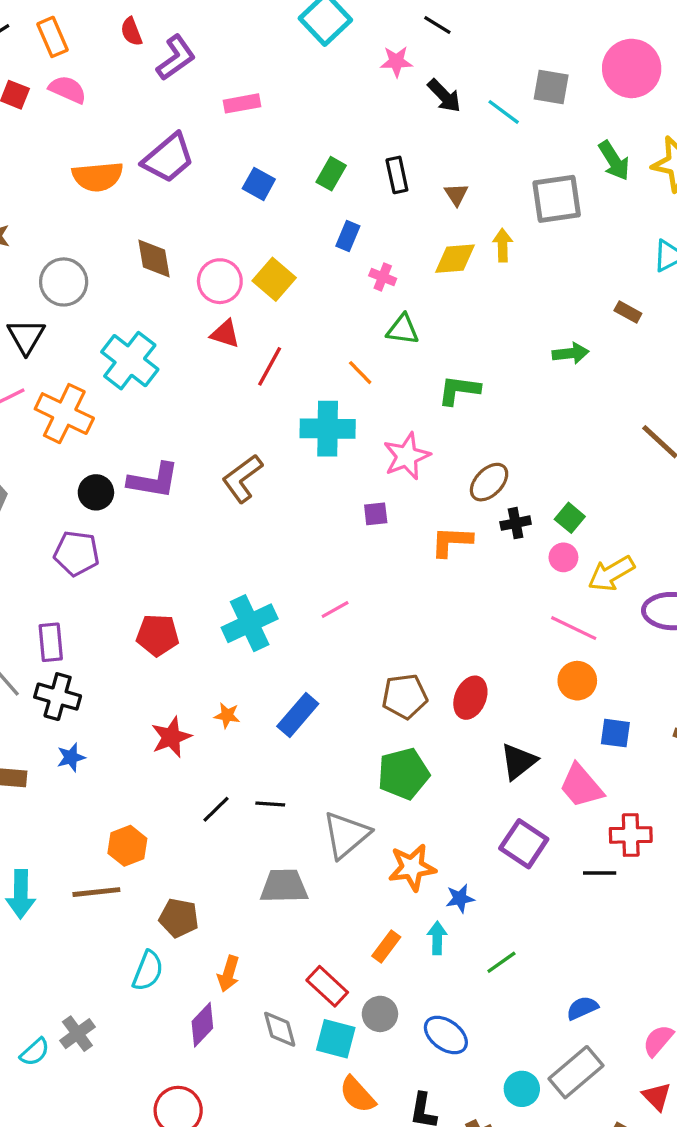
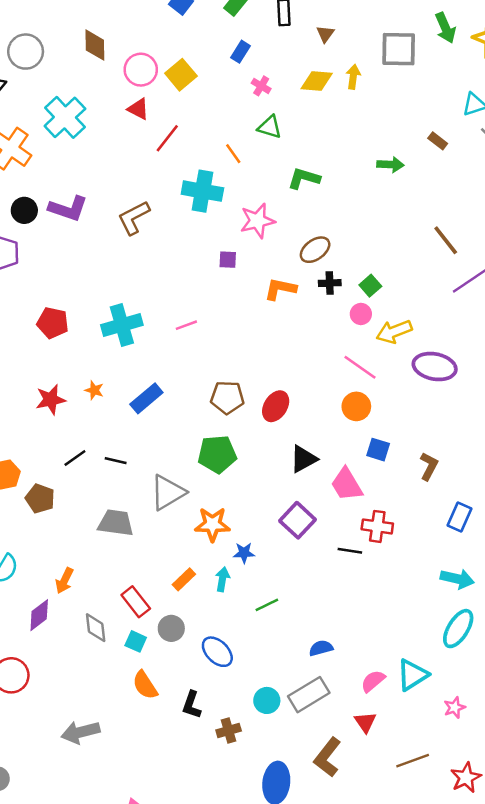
brown pentagon: (179, 918) -> (40, 499), moved
cyan square: (336, 1039) -> (136, 641), size x0.7

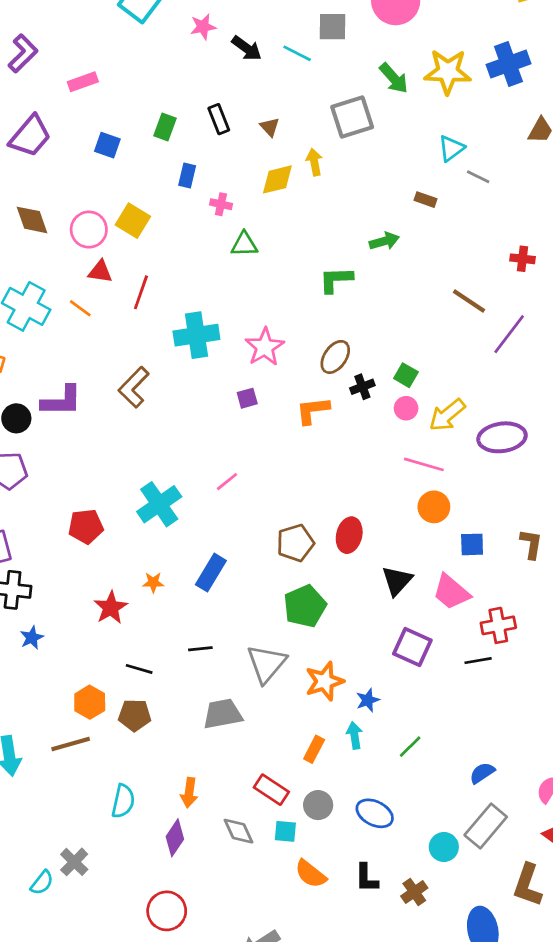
orange line: (233, 154) -> (80, 308), moved
green L-shape: (304, 178) -> (336, 280), moved
black line: (75, 458) -> (139, 669), moved, turned 70

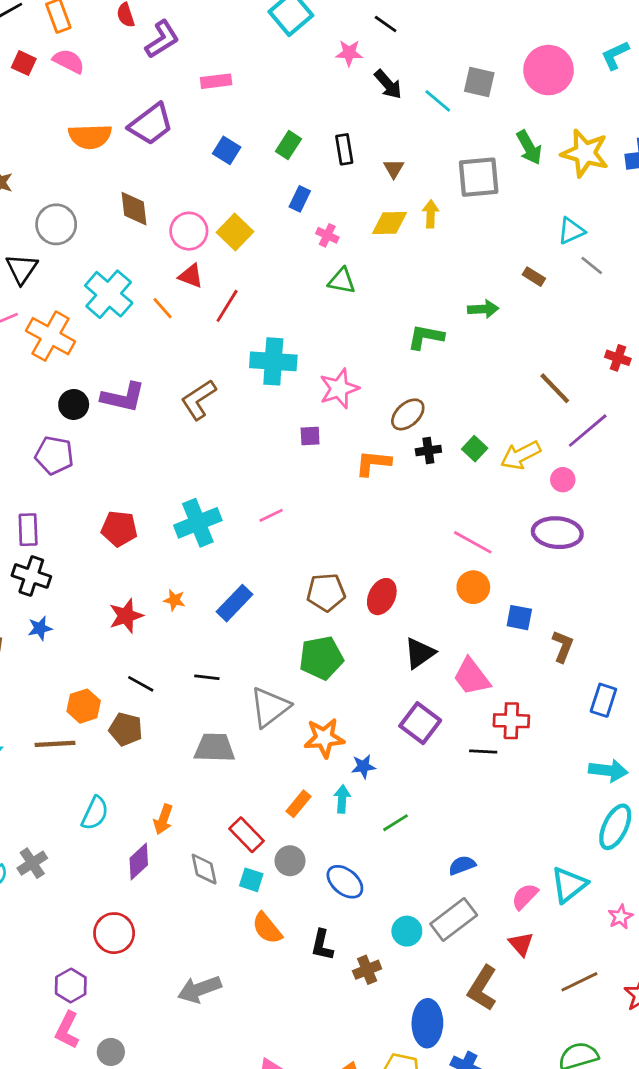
pink circle: (406, 408) -> (563, 480), moved
yellow arrow: (447, 415) -> (521, 455), moved
blue square: (472, 544) -> (519, 618), moved

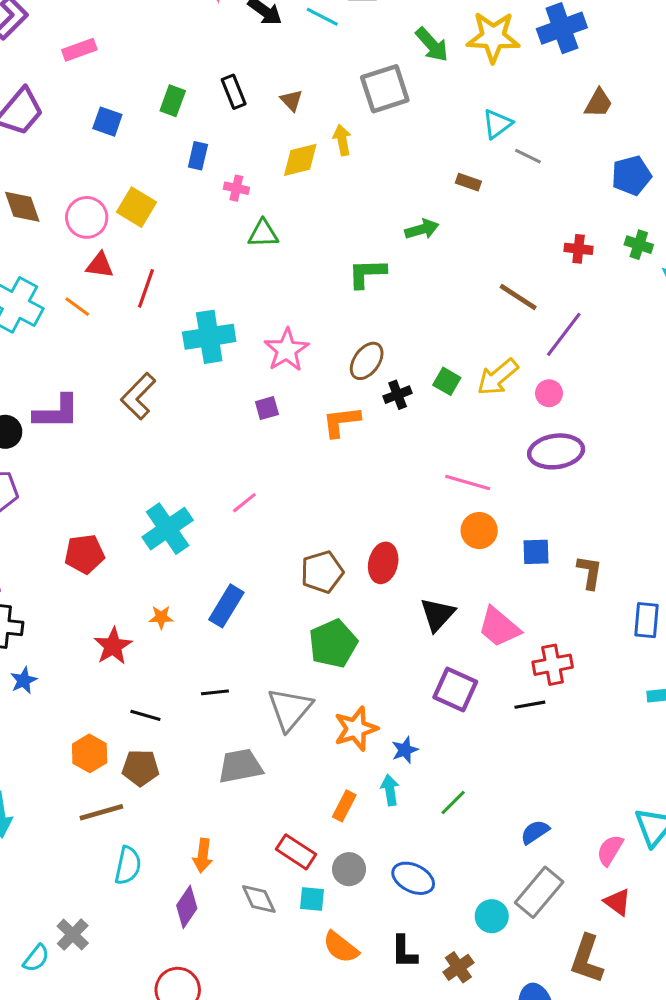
brown line: (55, 744) -> (101, 812), moved

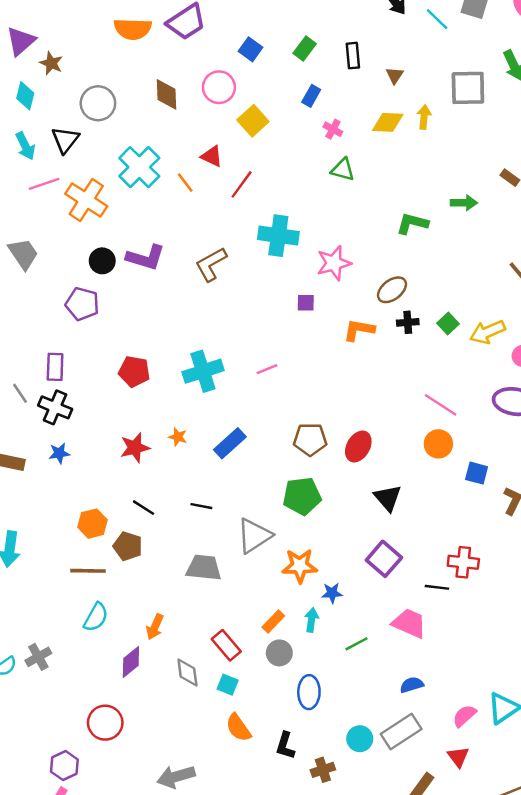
pink circle: (87, 217) -> (219, 87), moved
black triangle: (437, 614) -> (388, 498), turned -40
pink trapezoid: (499, 627) -> (409, 623), moved, turned 147
gray circle: (349, 869) -> (279, 653), moved
blue ellipse: (413, 878) -> (309, 692), turned 48

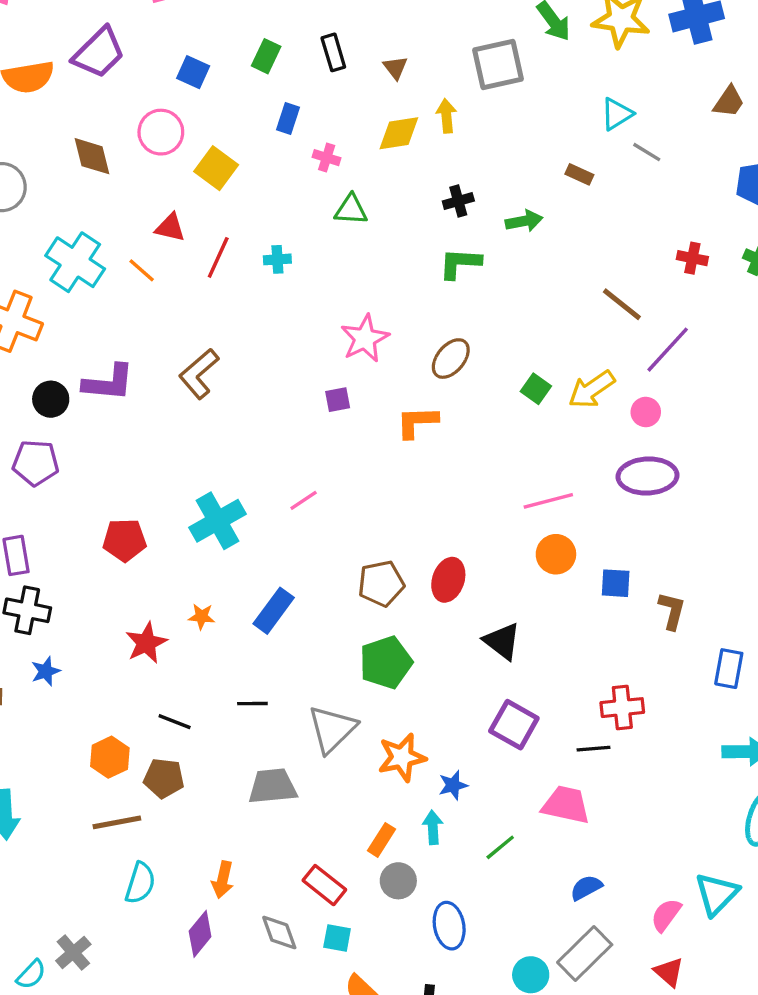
cyan cross: (278, 236) -> (277, 259), moved, size x0.5
black cross: (408, 322) -> (458, 201), moved
pink line: (441, 405) -> (548, 501), turned -36

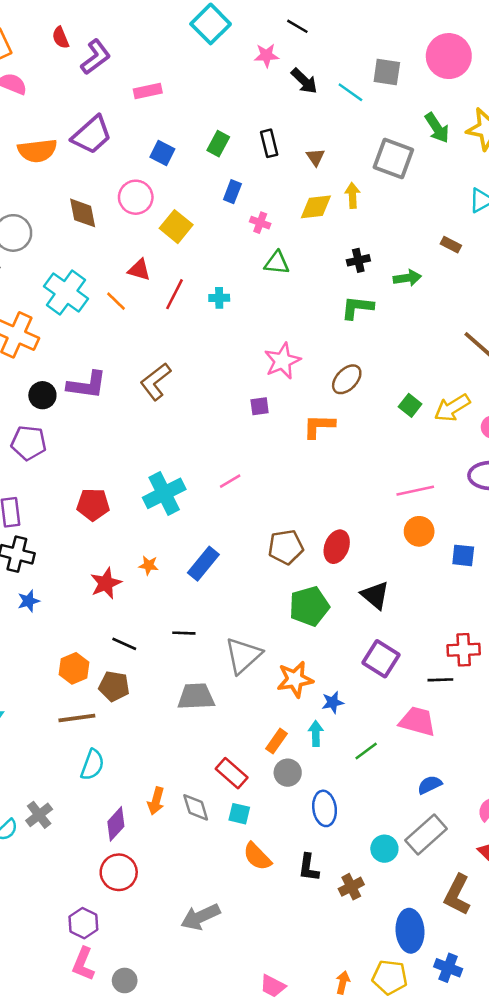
gray square: (498, 64) -> (393, 159), turned 30
green pentagon: (386, 662) -> (309, 606), moved
orange arrow: (223, 880) -> (156, 801), moved
purple diamond: (200, 934) -> (116, 824), moved

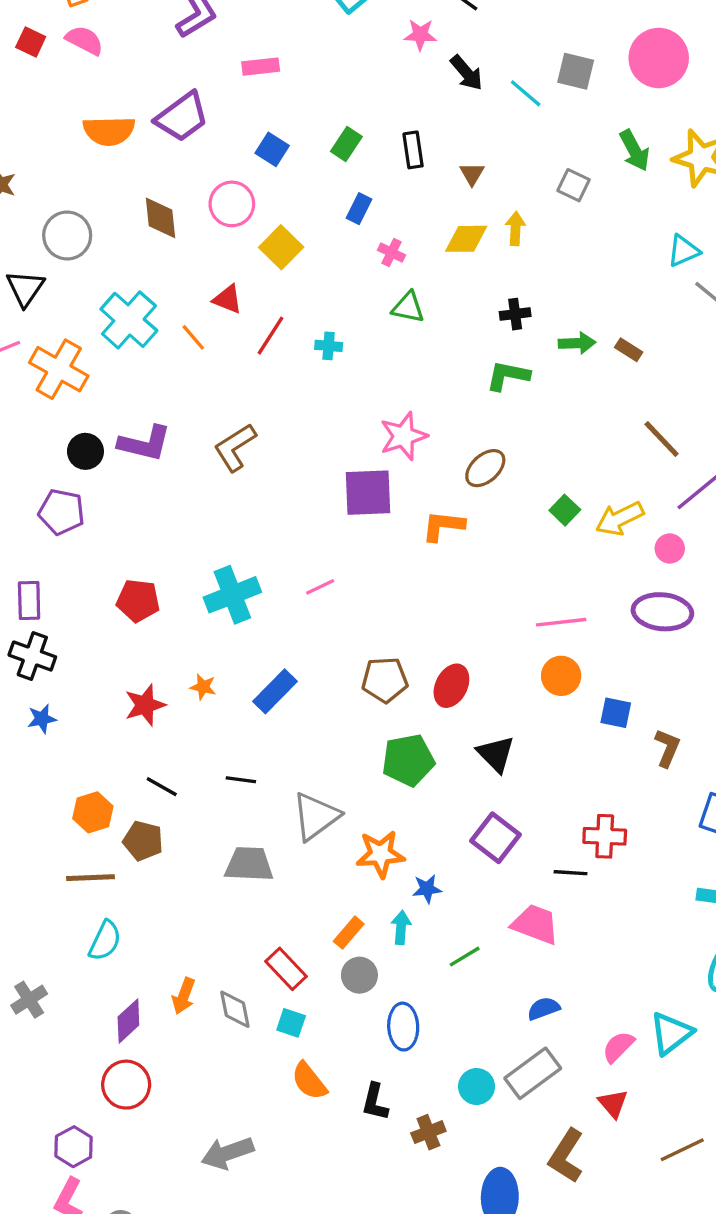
gray square: (393, 159) -> (574, 185), size x0.6
brown rectangle: (451, 245) -> (629, 350), moved
purple square: (260, 406) -> (368, 493), size x2.0

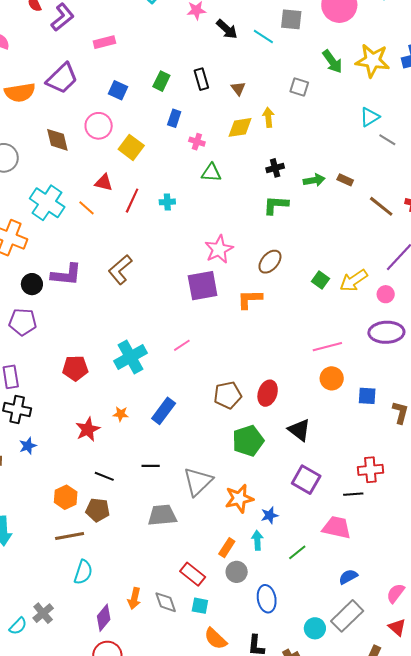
brown line: (662, 439) -> (381, 206), moved

